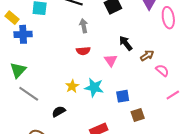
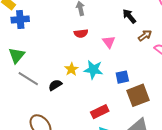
black arrow: (126, 43) -> (129, 16), moved
black semicircle: (59, 111) -> (55, 85), moved
brown square: (138, 115) -> (138, 95), size x1.6

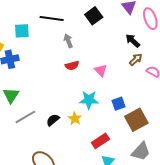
black arrow: (129, 16) -> (133, 41), moved
yellow star: (71, 69) -> (75, 119), moved
gray line: (28, 79) -> (25, 117), turned -55

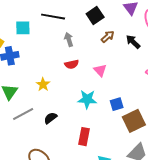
brown arrow: (136, 59) -> (108, 37), moved
yellow star: (75, 119) -> (43, 84), moved
red rectangle: (100, 141) -> (84, 137), moved, turned -48

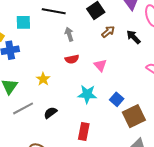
blue square: (117, 104) -> (117, 99), turned -32

